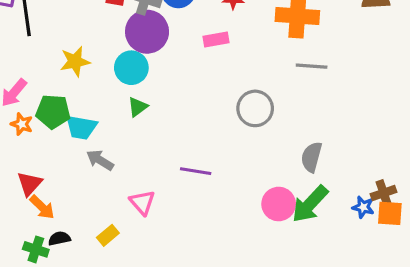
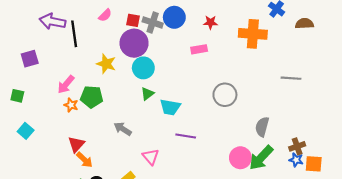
purple circle: (147, 32) -> (134, 43), moved
yellow star: (75, 61) -> (106, 64), turned 30
gray line: (312, 66) -> (291, 78), moved
cyan trapezoid: (81, 127) -> (170, 107), moved
brown cross: (384, 193) -> (297, 146), moved

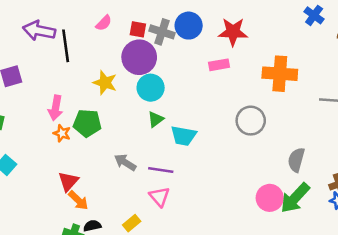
red star: (210, 22) -> (233, 32), size x1.6
orange cross: (253, 34) -> (280, 74), moved
pink arrow: (66, 84) -> (56, 108), turned -30
purple line: (186, 136) -> (161, 170), moved

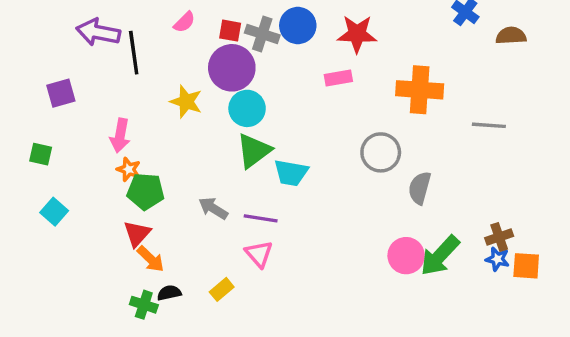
green triangle: (156, 119) -> (254, 151), size x1.6
green pentagon: (87, 123) -> (146, 191), moved
gray semicircle: (296, 160) -> (420, 188), moved

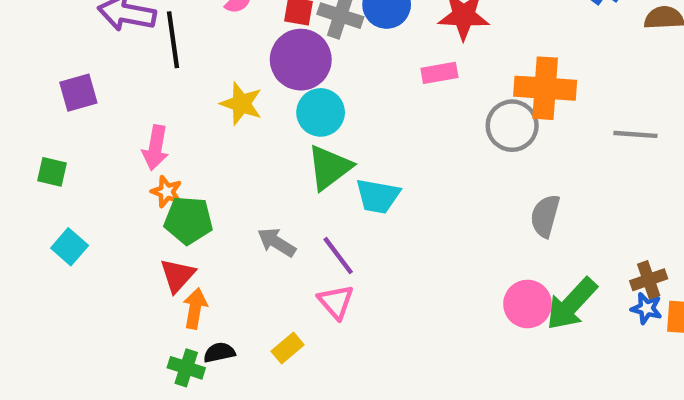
gray circle: (381, 152) -> (512, 126), moved
purple line: (261, 218) -> (338, 256), turned 44
orange arrow: (151, 259) -> (195, 308), turned -124

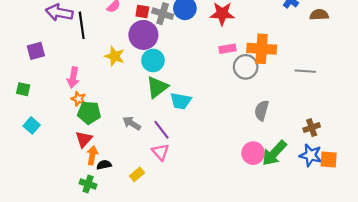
pink rectangle: (439, 73) -> (228, 49), moved
brown cross: (649, 280) -> (312, 128), moved
blue star: (646, 308) -> (311, 155), size x1.5
black semicircle: (219, 352) -> (104, 165), moved

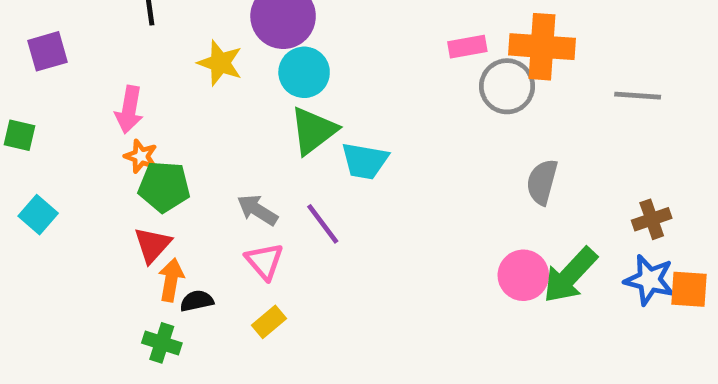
pink triangle: (160, 152) -> (264, 261), moved

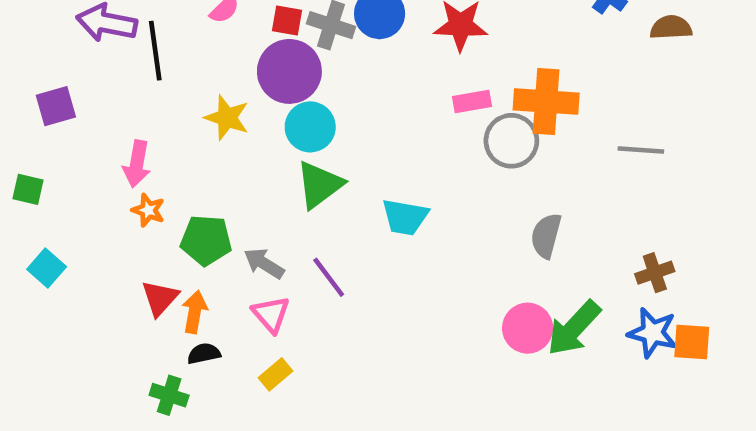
cyan trapezoid: (365, 161) -> (405, 217), moved
green pentagon: (164, 187) -> (206, 240), moved
orange arrow: (171, 280) -> (195, 312), moved

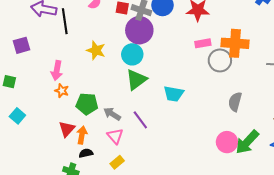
purple circle: (289, 71) -> (139, 30), moved

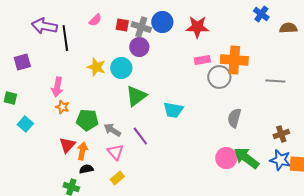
purple circle: (139, 30) -> (139, 47), size x0.7
cyan circle: (132, 54) -> (121, 68), moved
cyan square: (17, 116) -> (25, 124), moved
green arrow: (247, 142) -> (246, 158), turned 84

